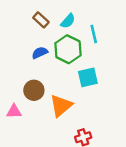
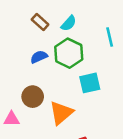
cyan line: (94, 34) -> (110, 37), moved

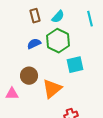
brown rectangle: (40, 22) -> (35, 16), turned 32
cyan line: (110, 37) -> (90, 19), moved

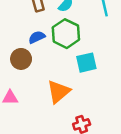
brown circle: (29, 76) -> (21, 59), moved

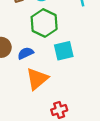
blue semicircle: (37, 37) -> (26, 53), moved

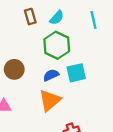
blue semicircle: (26, 53) -> (51, 75), moved

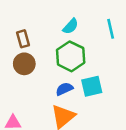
brown rectangle: (30, 17) -> (23, 39), moved
brown circle: (14, 69) -> (24, 64), moved

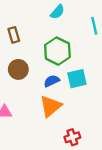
cyan semicircle: (71, 26) -> (57, 12), moved
brown circle: (24, 64) -> (18, 69), moved

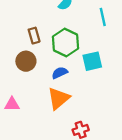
brown rectangle: (14, 35) -> (34, 36), moved
cyan square: (77, 79) -> (92, 61), moved

